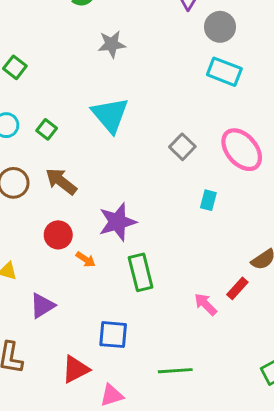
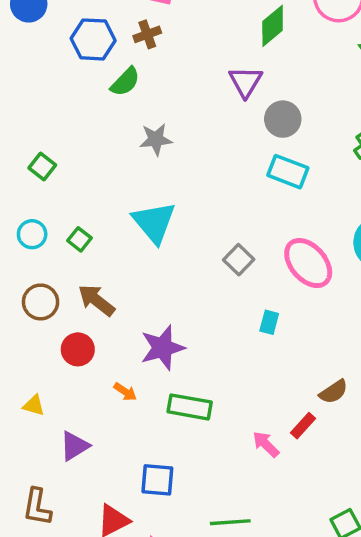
red circle: (58, 235) -> (78, 349), moved
green rectangle: (141, 272) -> (190, 407), turned -66

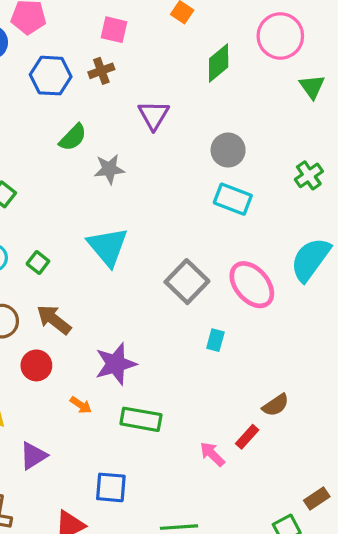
green semicircle: (125, 82) -> (73, 137), moved
purple triangle: (245, 82) -> (154, 115), moved
gray square: (239, 260) -> (187, 282), size x1.5

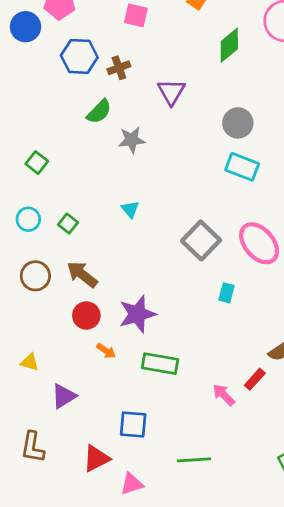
brown cross: (101, 71) -> (119, 68), moved
cyan triangle: (108, 247) -> (130, 209), size x0.5
red circle: (36, 365) -> (86, 315), moved

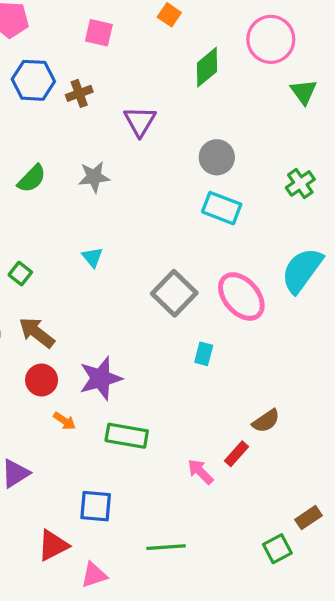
green semicircle: (99, 112) -> (32, 179), moved

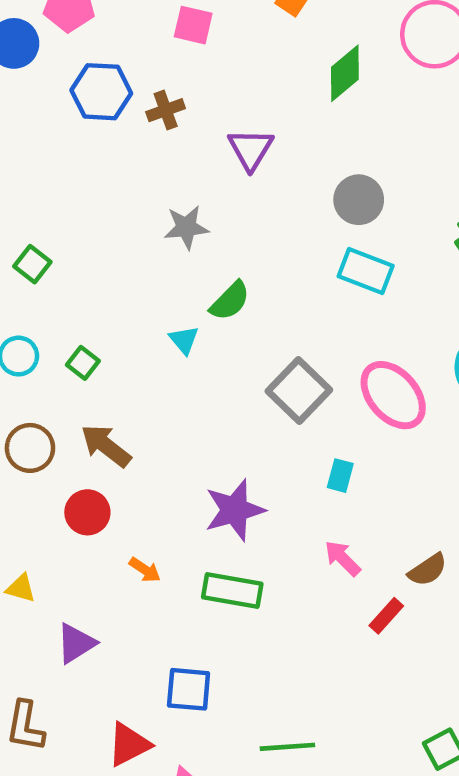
green semicircle: (32, 179) -> (230, 301), moved
purple star: (101, 378) -> (235, 510), moved
red circle: (42, 380) -> (87, 512), moved
pink arrow: (200, 472) -> (343, 558), moved

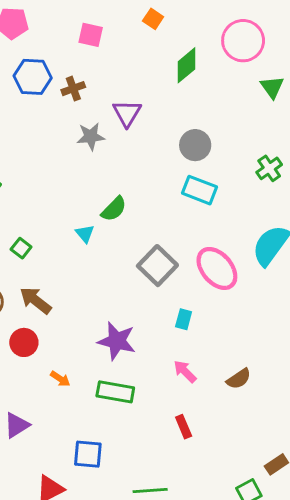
gray star: (186, 227) -> (91, 136), moved
purple star: (235, 510) -> (117, 341), turned 30
red rectangle: (386, 616) -> (184, 427), moved, turned -65

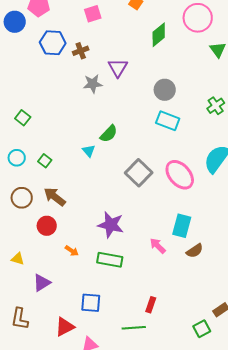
pink square: (91, 35) -> (93, 14), turned -30
cyan rectangle: (184, 319) -> (182, 226), moved, size x1.6
red rectangle: (184, 427) -> (151, 305), moved, turned 42

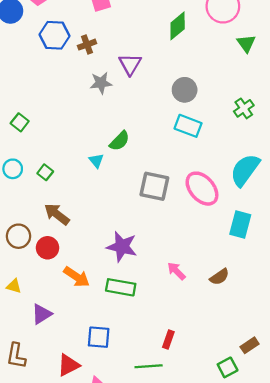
gray square: (139, 173) -> (154, 186), turned -32
brown circle: (22, 198) -> (18, 236), moved
cyan rectangle: (182, 226) -> (240, 225), moved
orange arrow: (72, 251) -> (77, 277), size x1.6

